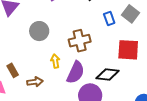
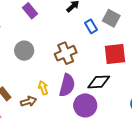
yellow arrow: (55, 61) -> (43, 88), moved

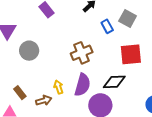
gray circle: (24, 51) -> (29, 51), moved

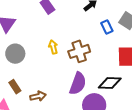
gray circle: (29, 51) -> (15, 54), moved
yellow arrow: (59, 87) -> (53, 47), moved

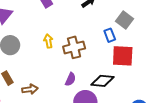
blue rectangle: (107, 27) -> (110, 35), moved
purple semicircle: (78, 84) -> (70, 79), size x0.6

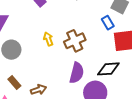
purple semicircle: (70, 79) -> (77, 73), size x1.5

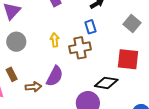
blue rectangle: (108, 23) -> (90, 27), moved
purple semicircle: (77, 73) -> (55, 76), moved

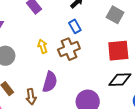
black diamond: (106, 83) -> (120, 80), moved
brown arrow: (33, 87) -> (31, 97), turned 98

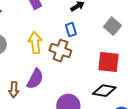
yellow arrow: (43, 46) -> (35, 43), size x1.5
brown cross: (69, 49) -> (60, 51), turned 30

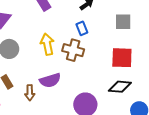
gray square: (113, 26) -> (123, 22), turned -36
purple semicircle: (35, 79) -> (50, 80), turned 50

